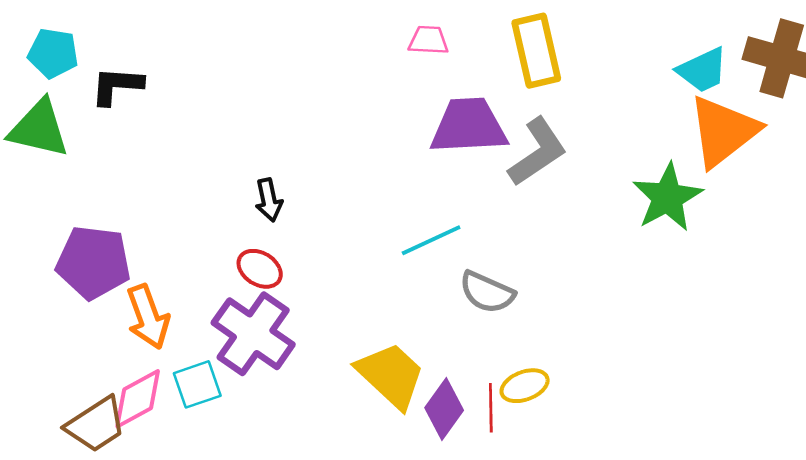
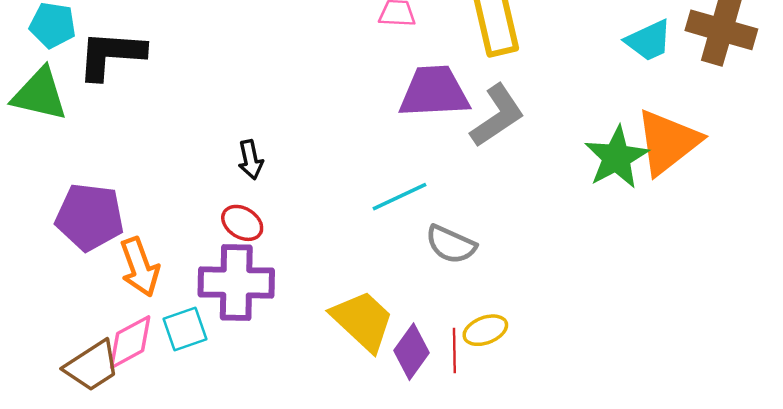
black L-shape: (117, 86) -> (111, 55), size x1.4
orange triangle: (723, 131) -> (668, 142), moved
purple cross: (253, 334) -> (236, 283), turned -34

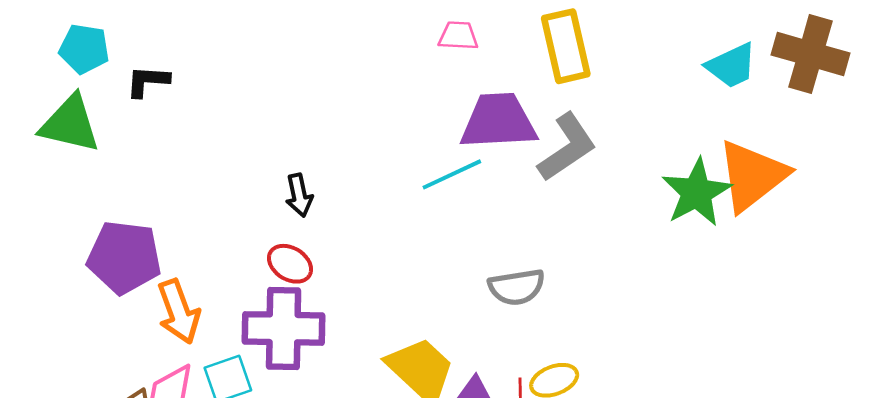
black L-shape: (111, 55) -> (148, 81), size x0.6
cyan line: (400, 197) -> (452, 174), moved
gray semicircle: (451, 244) -> (517, 287), turned -33

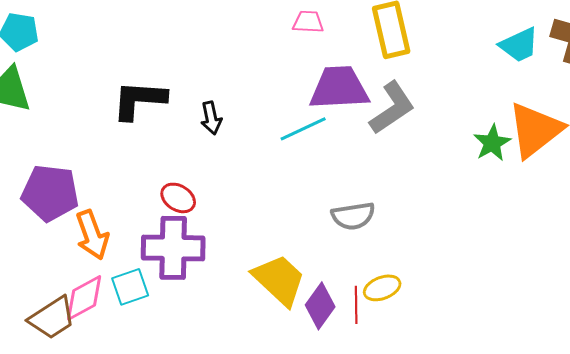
black L-shape: (148, 81) -> (139, 100), moved, size x1.6
green star: (697, 193) -> (492, 143), size x0.7
black arrow: (299, 195) -> (211, 118), moved

